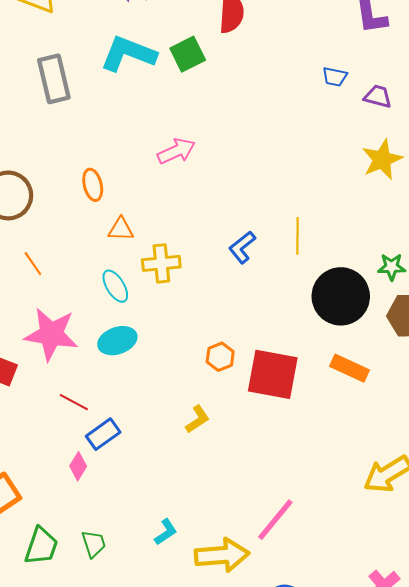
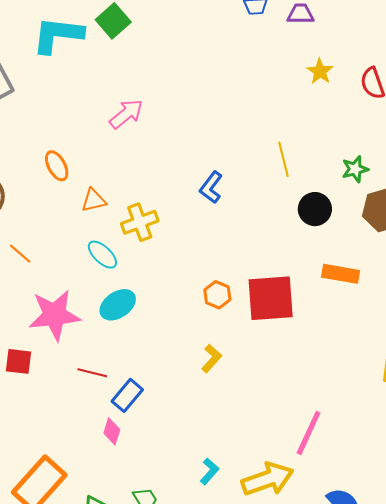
yellow star: (382, 159) -> (320, 71), size x0.7
yellow line: (298, 236) -> (284, 159), moved
black circle: (341, 296) -> (315, 209), size x0.6

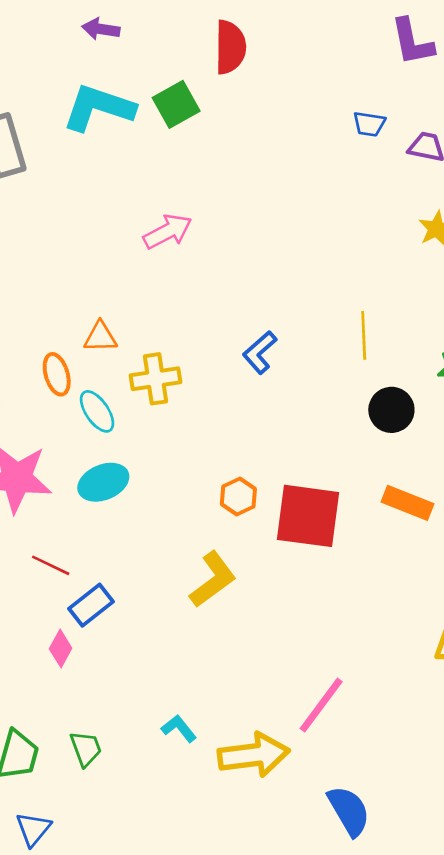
orange ellipse: (57, 166) -> (57, 374), moved
yellow L-shape: (211, 358) -> (213, 579), size x1.5
cyan L-shape: (209, 471) -> (179, 728), turned -92

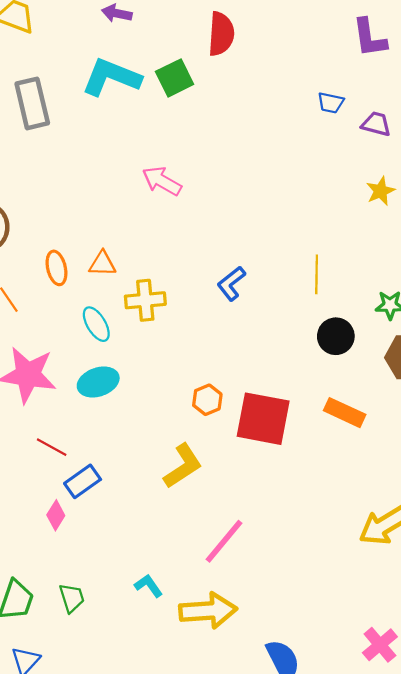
pink arrow: (168, 231) -> (162, 181), turned -126
orange ellipse: (57, 374) -> (56, 268), moved
pink line: (321, 705) -> (224, 541), moved

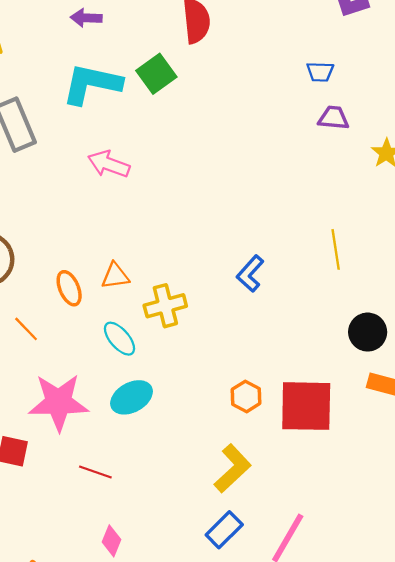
purple trapezoid: (376, 124) -> (334, 118), moved
pink arrow: (162, 181) -> (109, 164), moved
black circle: (336, 336) -> (368, 332), moved
blue rectangle: (83, 481) -> (224, 530), moved

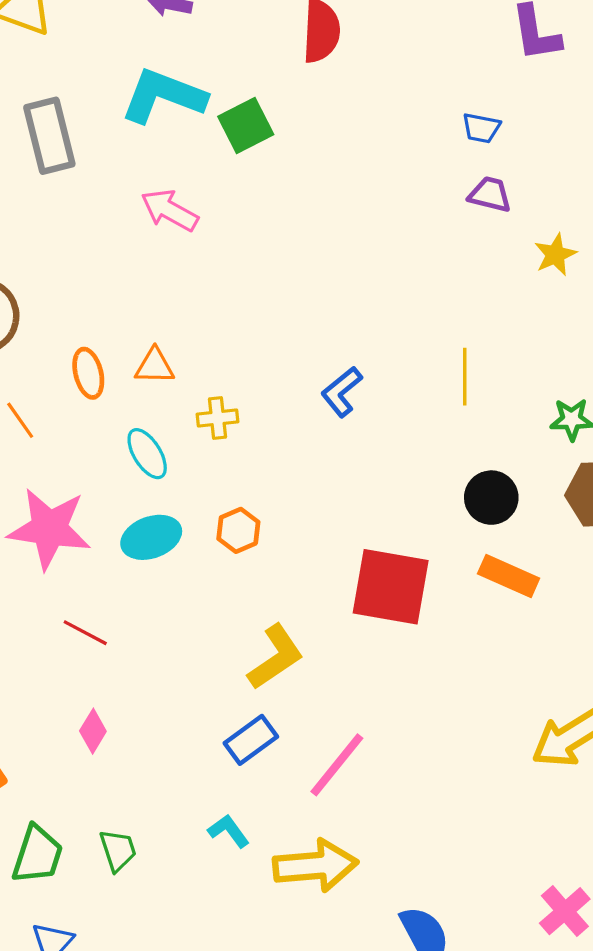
green square: (156, 74) -> (246, 125), moved
yellow cross: (165, 306) -> (218, 418), size x0.7
orange hexagon: (246, 396) -> (238, 530), moved

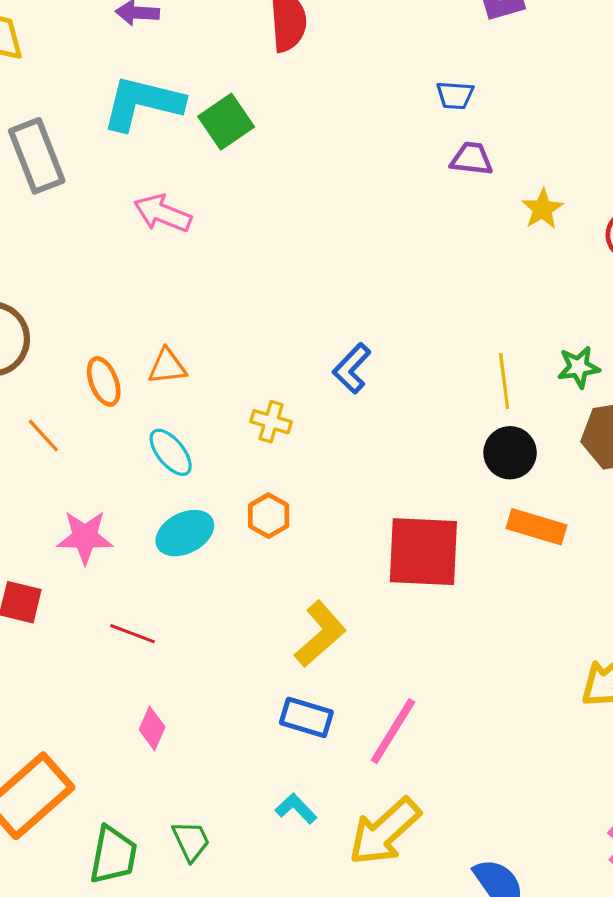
yellow line: (465, 377) -> (504, 381), moved
yellow cross: (218, 418) -> (271, 422), moved, turned 30
pink star: (49, 529) -> (85, 537), size x0.7
blue rectangle: (251, 740) -> (306, 717), turned 60
yellow arrow: (315, 866) -> (384, 832), turned 150

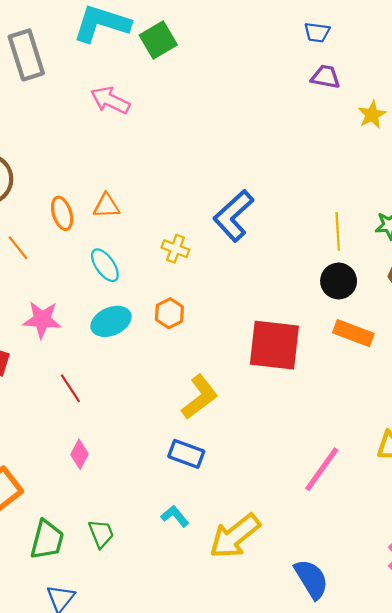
blue L-shape: (352, 368) -> (233, 216), size x1.5
red line: (133, 634) -> (70, 388), turned 32
pink line: (393, 731) -> (322, 469), moved

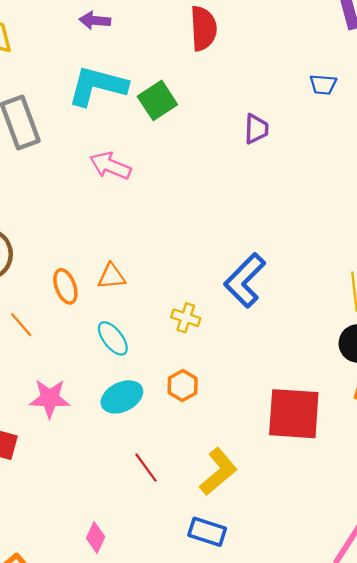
purple trapezoid: (326, 77) -> (256, 129), moved, turned 84
red line: (70, 388) -> (146, 468), moved

